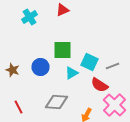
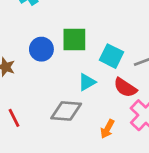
blue circle: (40, 67) -> (41, 49), moved
cyan triangle: (72, 73) -> (87, 82), moved

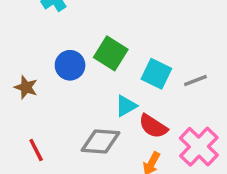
green square: (74, 40) -> (111, 53), turned 32
red semicircle: (125, 88) -> (153, 126), moved

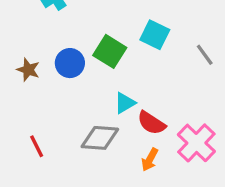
cyan square: (156, 74) -> (155, 35), moved
gray line: (195, 81) -> (205, 55), moved, turned 75
brown star: (26, 87) -> (28, 70), moved

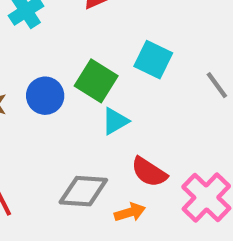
cyan triangle: (125, 103) -> (115, 121), moved
orange arrow: (150, 160) -> (130, 212), moved, turned -135

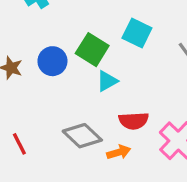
red semicircle: (149, 172) -> (134, 121), turned -36
gray diamond: (83, 191) -> (82, 136), turned 39

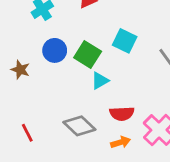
blue circle: (52, 61) -> (55, 50), moved
orange arrow: (119, 152) -> (121, 142), moved

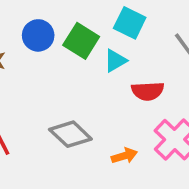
cyan triangle: (100, 81) -> (115, 61), moved
red semicircle: (122, 114) -> (148, 91), moved

